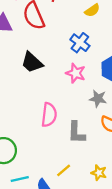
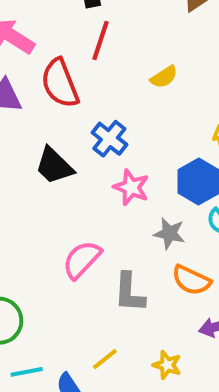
blue cross: (80, 43) -> (109, 139), moved
pink semicircle: (49, 115) -> (82, 260), turned -145

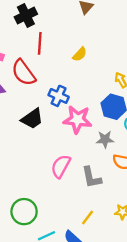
black trapezoid: (54, 166) -> (32, 119), turned -65
pink star: (131, 187) -> (77, 120), size x1.4

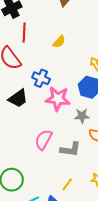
gray L-shape: (91, 177) -> (70, 149), turned -70

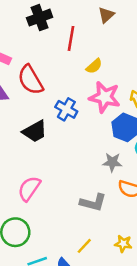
red line: (24, 32) -> (71, 38), moved
pink star: (58, 99) -> (105, 97), moved
pink semicircle: (43, 140) -> (29, 188), moved

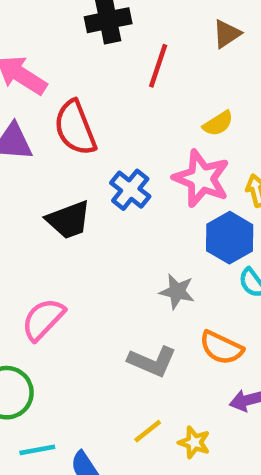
yellow semicircle: (94, 66) -> (218, 123), moved
gray star: (112, 162) -> (177, 291), moved
yellow line: (84, 246) -> (148, 431), moved

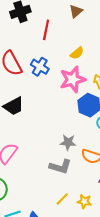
pink star: (201, 178) -> (73, 79), turned -30
blue cross: (130, 190) -> (40, 67), moved
gray star: (177, 291) -> (68, 142), moved

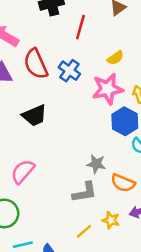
gray L-shape: (60, 167) -> (85, 192), turned -30
yellow star: (84, 202) -> (111, 220), moved

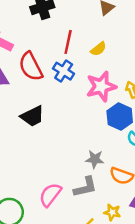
red line: (80, 27) -> (68, 42), moved
yellow semicircle: (115, 58) -> (98, 49), moved
pink semicircle: (23, 172) -> (50, 195), moved

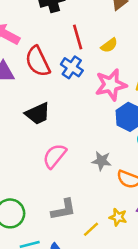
red line: (68, 42) -> (78, 37), turned -30
gray L-shape: (85, 187) -> (64, 210), moved
pink semicircle: (50, 195) -> (55, 156), moved

